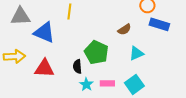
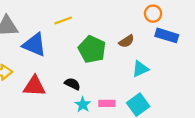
yellow line: (69, 11) -> (63, 21), turned 63
green pentagon: (96, 52) -> (92, 49), moved
black semicircle: (77, 66) -> (72, 84), turned 120

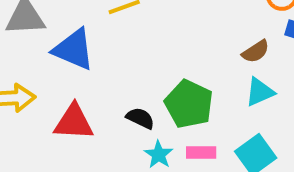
brown semicircle: (127, 41) -> (256, 51), moved
green pentagon: (92, 49) -> (189, 104), moved

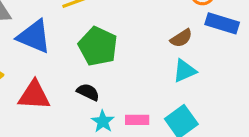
green pentagon: (189, 104) -> (98, 46), moved

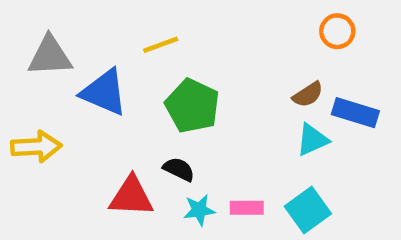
blue rectangle: (222, 23) -> (355, 113), moved
red triangle: (34, 95) -> (131, 196), moved
cyan star: (103, 122) -> (199, 210), turned 30

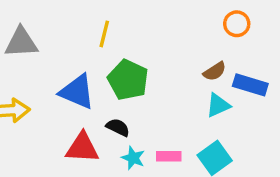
yellow line: (161, 45) -> (104, 34), turned -56
blue triangle: (104, 92) -> (77, 92), moved
cyan star: (199, 210) -> (133, 158), turned 30

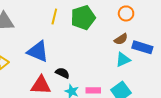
orange circle: (237, 24) -> (126, 13), moved
green pentagon: (128, 80) -> (83, 18), moved, turned 30

